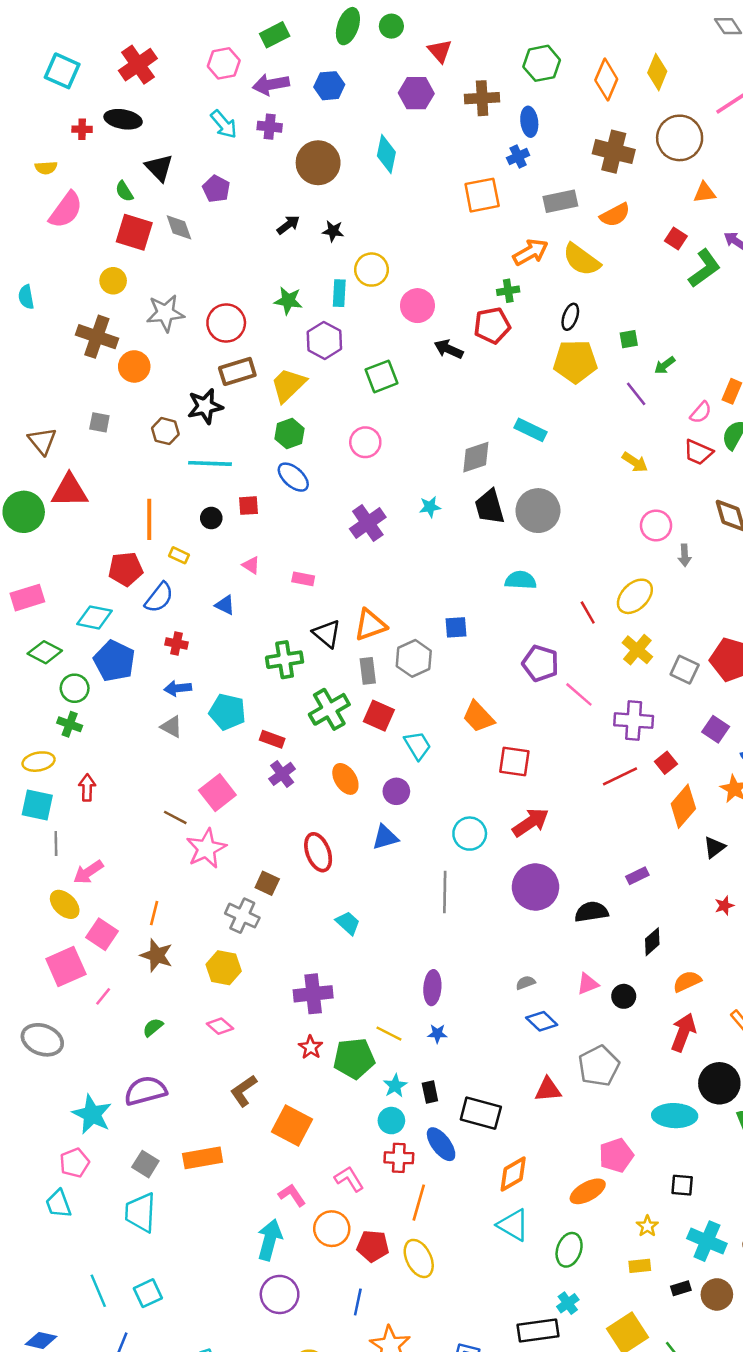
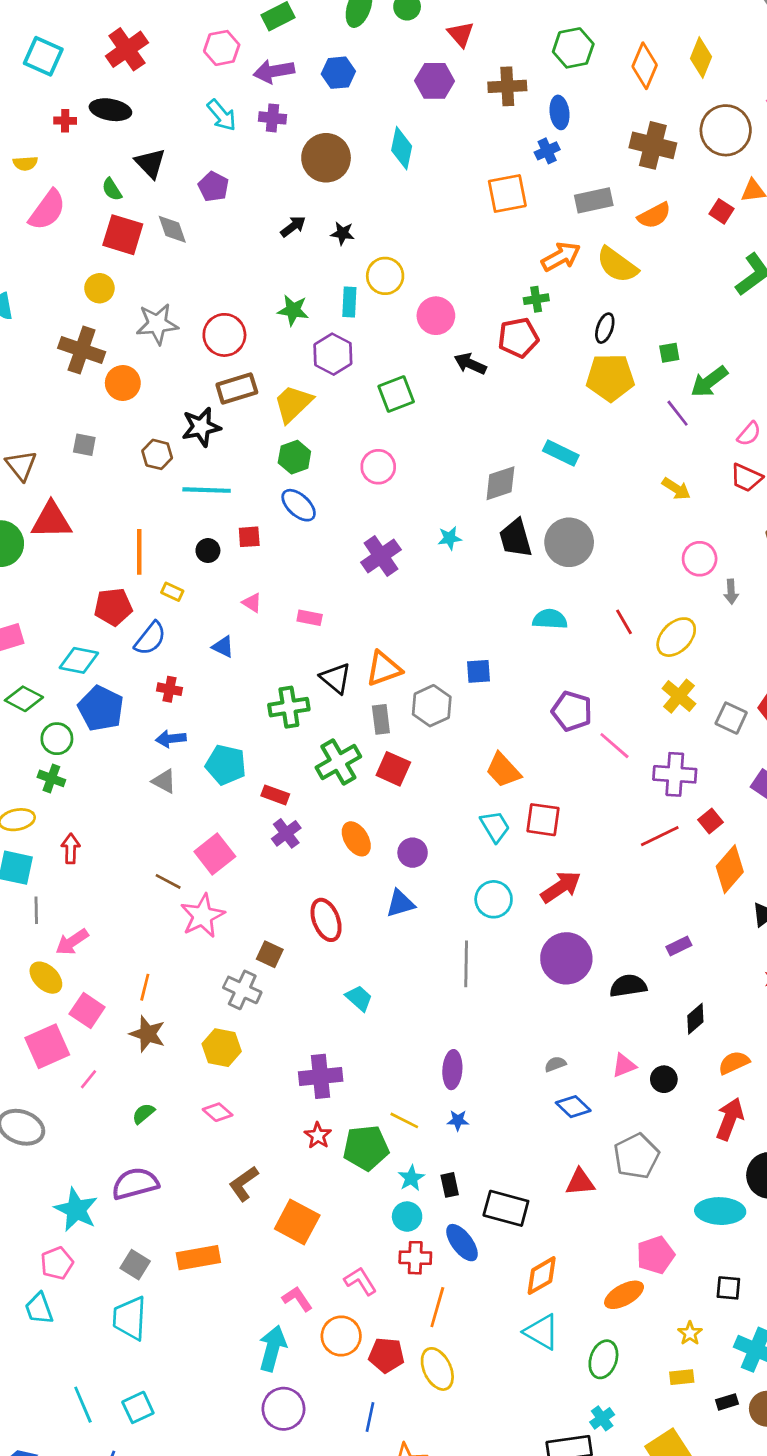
red square: (676, 239) -> (722, 211), moved
green arrow: (665, 365) -> (709, 382), size x1.6
red line: (588, 612) -> (624, 622), moved
cyan trapezoid: (417, 745) -> (495, 827), moved

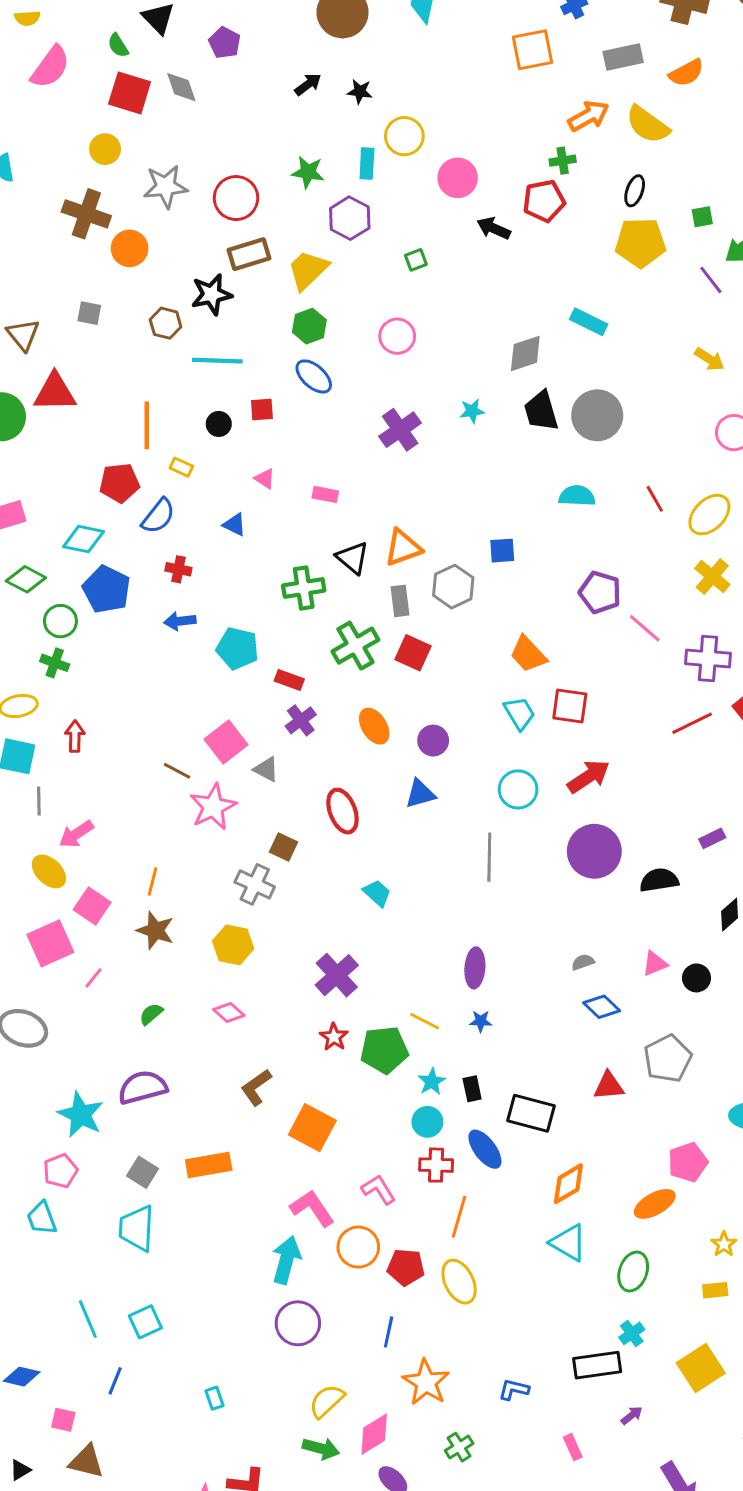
green square: (396, 394) -> (416, 260), size x0.6
gray triangle: (164, 781) -> (266, 769), moved
purple cross: (321, 1076) -> (337, 975), turned -36
pink L-shape: (297, 1299) -> (312, 1208), size x1.4

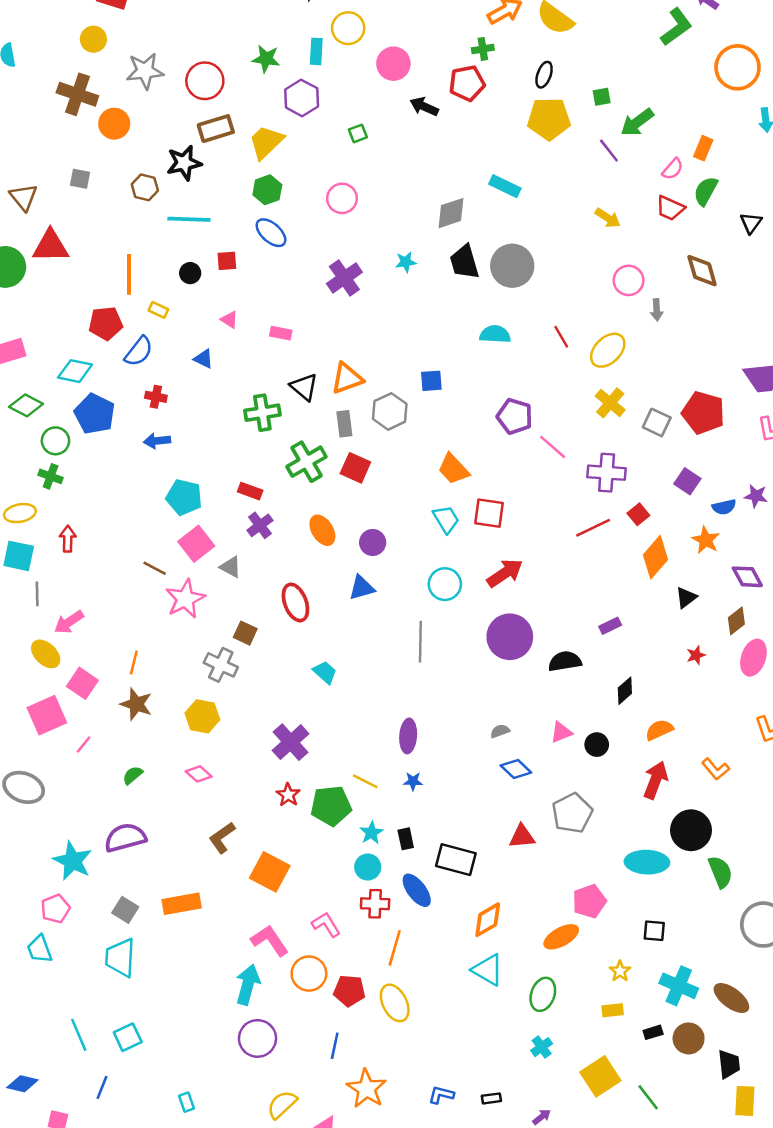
cyan pentagon: (237, 648) -> (184, 497), moved
black rectangle: (597, 1365) -> (491, 1098), moved, size x0.5

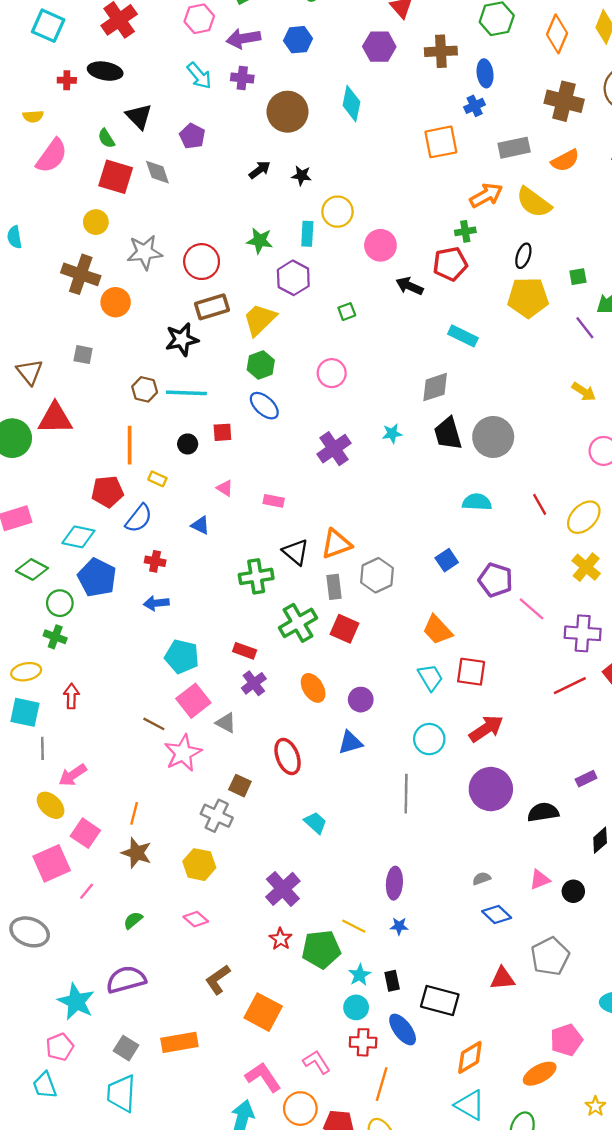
cyan rectangle: (505, 186) -> (463, 336), moved
brown hexagon: (145, 187) -> (145, 389), moved
blue square: (431, 381) -> (447, 560), moved, turned -30

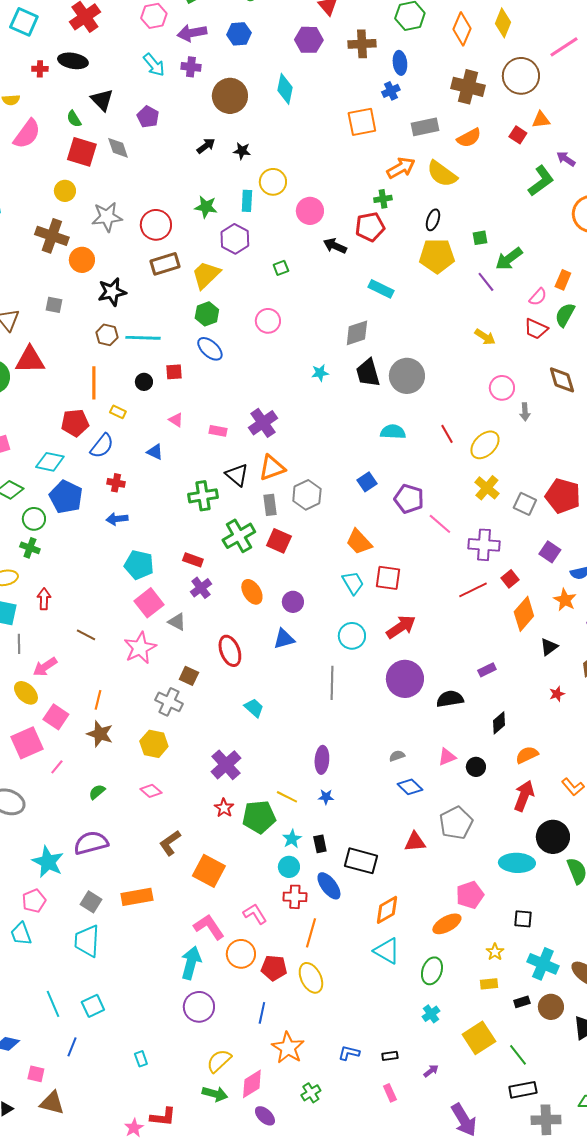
black star: (182, 339) -> (112, 292), moved
purple cross: (334, 449) -> (263, 423), moved
brown line: (154, 724) -> (86, 635), moved

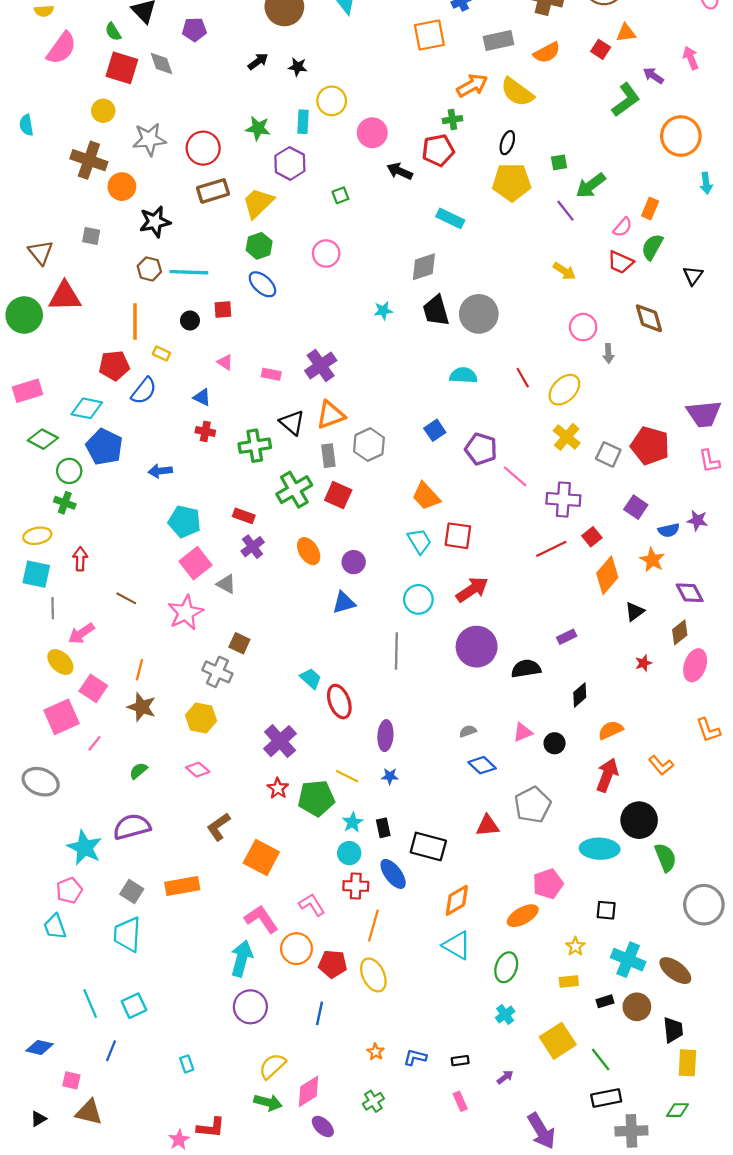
purple pentagon: (148, 117) -> (194, 30), turned -30
red cross: (116, 483) -> (205, 431), moved
red ellipse: (230, 651) -> (339, 702), moved
orange star: (288, 1048) -> (376, 1052), moved, size x0.5

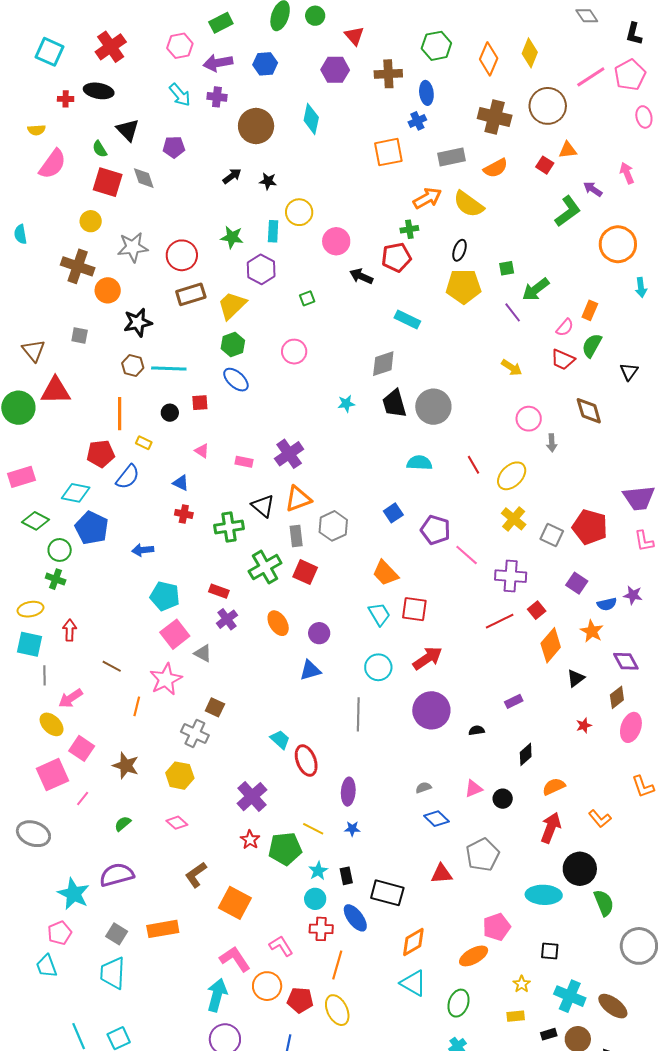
black semicircle: (526, 669) -> (477, 730), size x0.6
orange line: (139, 670) -> (137, 706), moved

